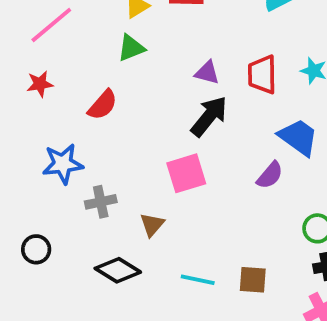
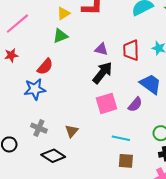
blue star: (63, 164) -> (35, 89), moved
pink square: (186, 173) -> (106, 103), moved
gray cross: (101, 202) -> (39, 128), moved, turned 35
cyan line: (198, 280) -> (121, 138), moved

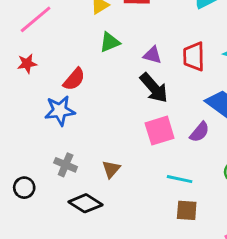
green triangle: (60, 36) -> (110, 42), moved
black arrow: (102, 73) -> (154, 88), turned 100

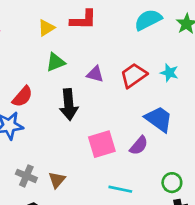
red trapezoid: (194, 56) -> (134, 75), turned 56
black arrow: (154, 88) -> (69, 105), moved, turned 36
gray cross: (66, 165) -> (26, 176), moved

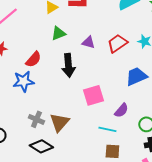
blue trapezoid: (159, 119) -> (136, 76), turned -60
purple semicircle: (139, 146) -> (121, 110), moved
brown triangle: (57, 180) -> (59, 122), size x1.5

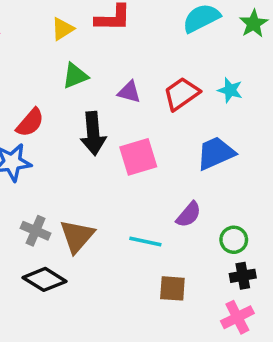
pink square: (93, 95) -> (138, 157), moved
cyan line: (107, 129) -> (145, 242), moved

